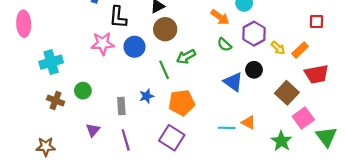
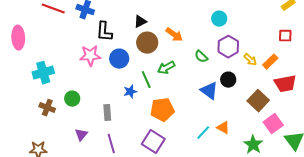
orange arrow: (220, 17) -> (174, 35), moved
blue star: (147, 96) -> (130, 92), moved
cyan line: (227, 128) -> (203, 133), turned -49

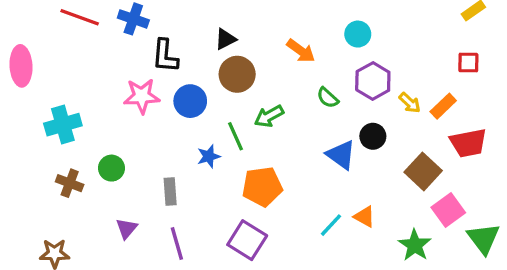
orange arrow: (174, 35) -> (301, 51), moved

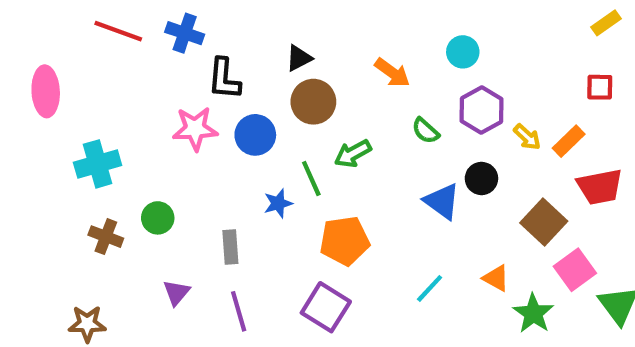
orange triangle: (364, 217) -> (496, 278), moved

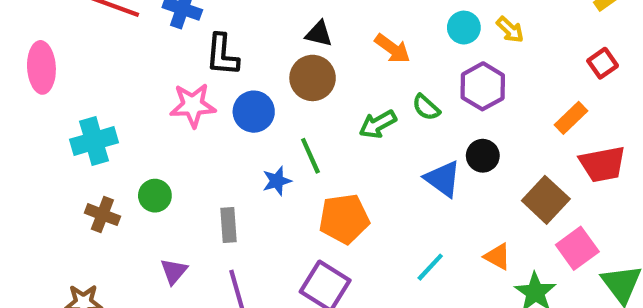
black triangle: (299, 58) -> (319, 34), moved, turned 40
red square: (600, 87) -> (603, 63), turned -36
yellow arrow: (527, 137) -> (510, 30), moved
green arrow: (353, 154) -> (378, 124), moved

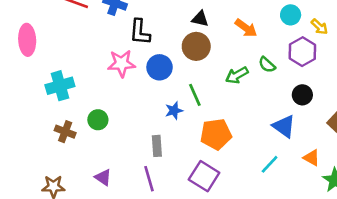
yellow arrow: (510, 30) -> (319, 27), moved
blue triangle: (443, 179) -> (284, 126), moved
gray rectangle: (228, 225) -> (157, 146), moved
purple triangle: (174, 271) -> (103, 177), moved, turned -36

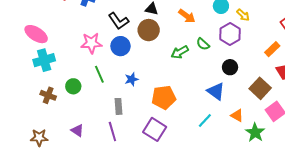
black L-shape: (140, 32) -> (118, 21), moved, turned -40
pink ellipse: (27, 40) -> (36, 34), moved, turned -55
green line: (195, 95) -> (99, 74), moved

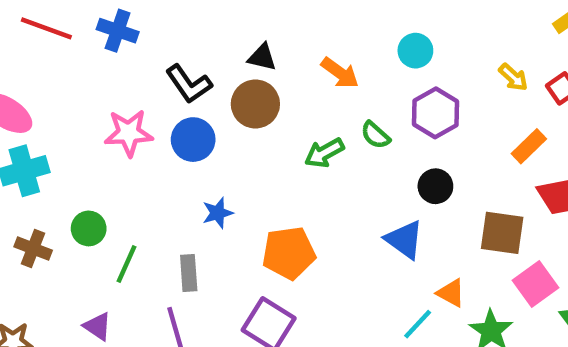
yellow arrow: (243, 15) -> (513, 77), moved
green line: (99, 74) -> (126, 264), moved, turned 48
brown square: (260, 88) -> (502, 233), turned -35
cyan line: (205, 120) -> (418, 324), moved

